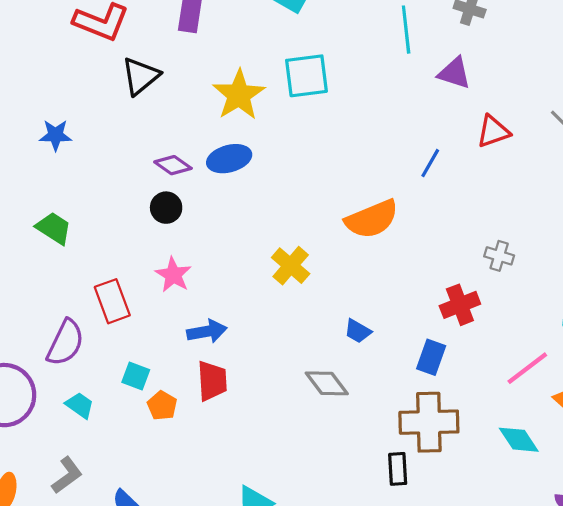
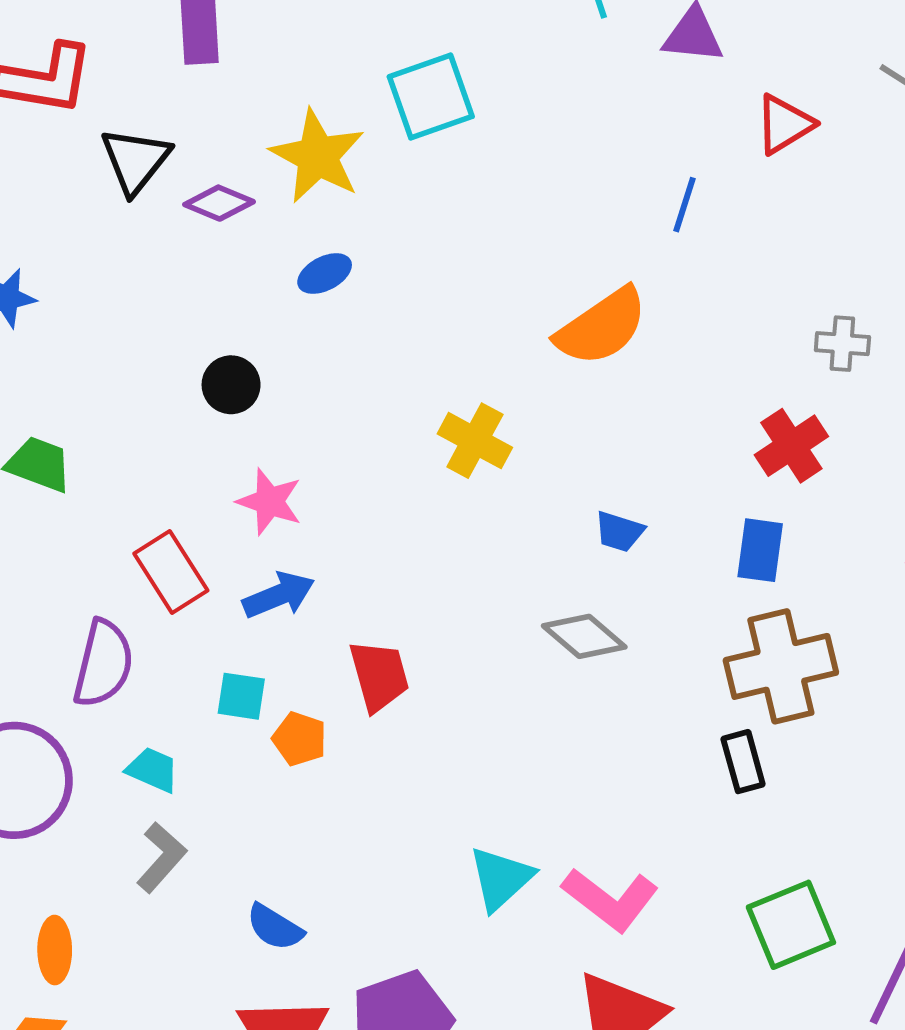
blue ellipse: (229, 159) -> (325, 274), size x0.7
purple diamond: (173, 165) -> (219, 203), moved
blue arrow: (207, 331) -> (279, 595), moved
gray L-shape: (67, 475) -> (161, 857), moved

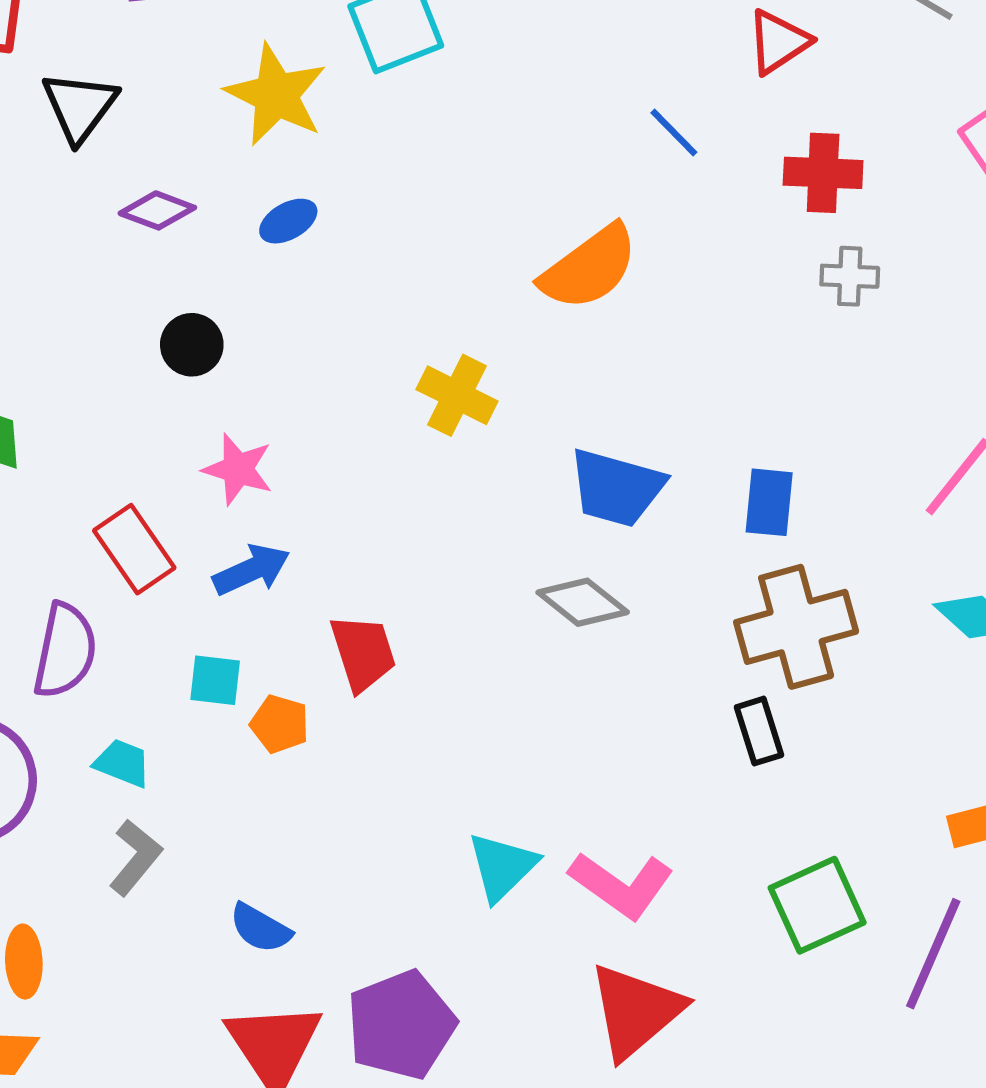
purple diamond: (219, 203) -> (157, 210), moved
blue line: (684, 205) -> (674, 132), turned -60
red cross: (791, 446) -> (823, 173), moved, turned 38
blue trapezoid: (619, 532) -> (616, 488), size x1.8

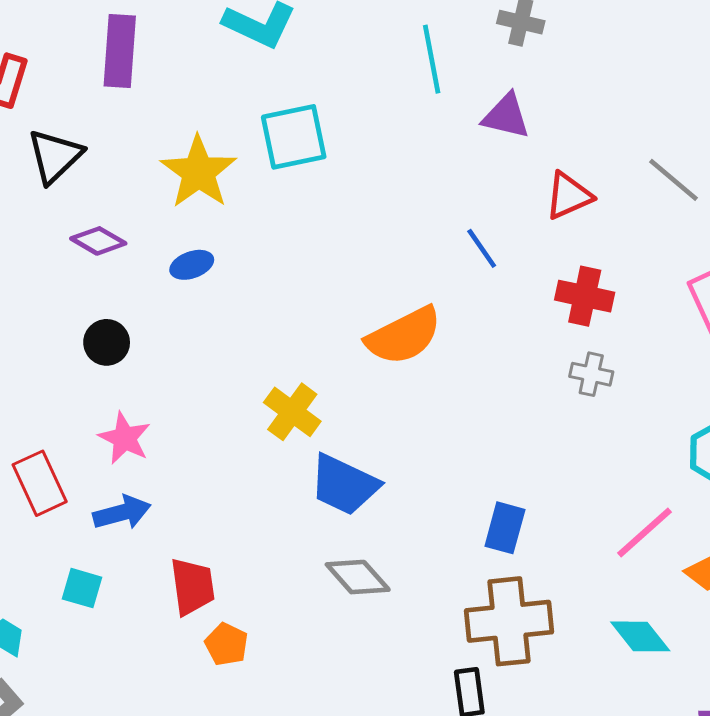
blue trapezoid: (616, 488) -> (344, 485), moved
orange pentagon: (280, 724) -> (226, 644), moved

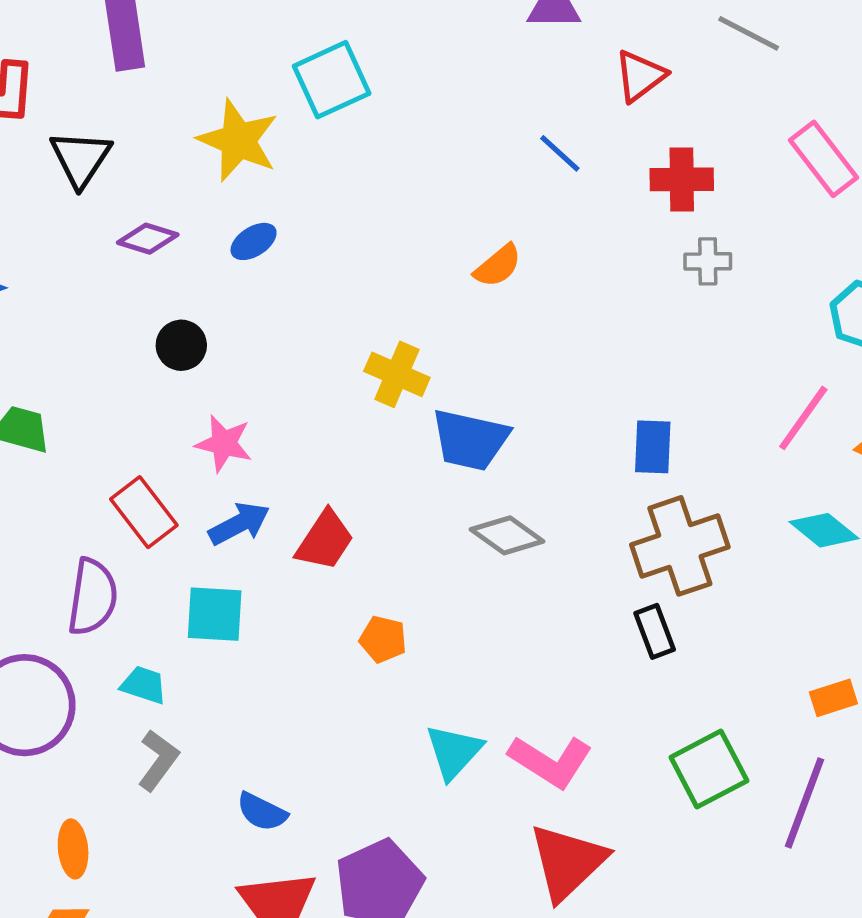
orange semicircle: (404, 336) -> (498, 266), size x0.6
red trapezoid: (192, 587) -> (325, 540), moved, turned 54
cyan square: (82, 588) -> (215, 614), size x1.4

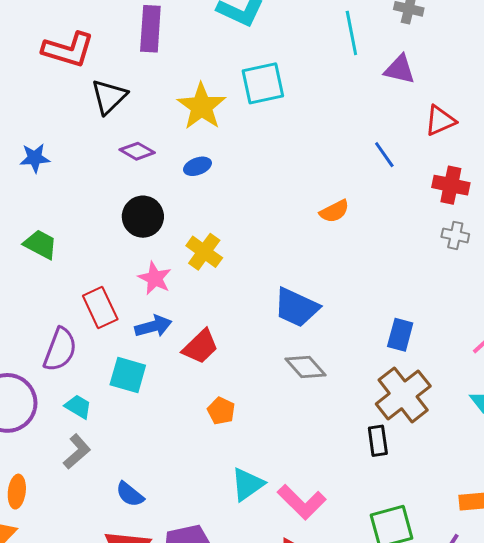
black circle: (181, 345) -> (143, 217), size x1.4
yellow cross: (397, 374) -> (204, 252), moved
brown cross: (680, 546) -> (403, 395), turned -32

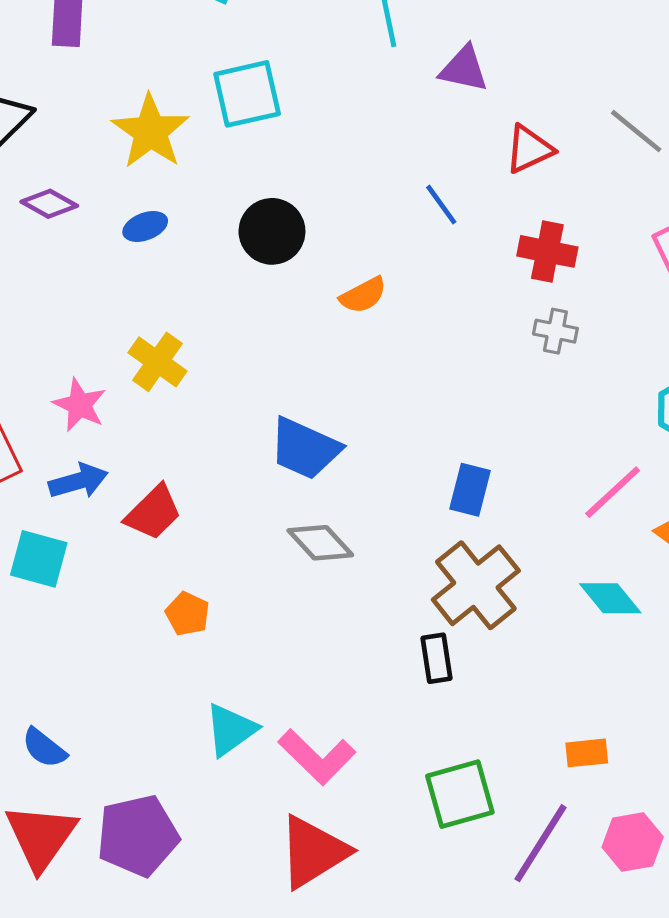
black circle: (143, 217) -> (272, 231), moved

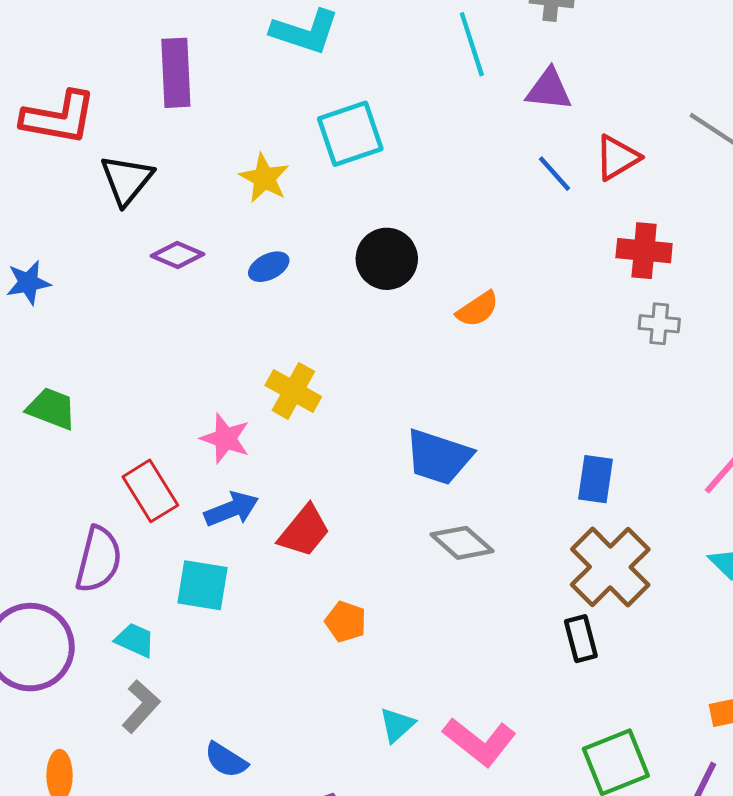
yellow star: (150, 131) -> (264, 178), size x0.7
blue line: (441, 205) -> (554, 174), moved
cyan triangle: (231, 730) -> (397, 725), size x0.7

